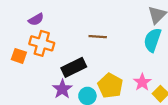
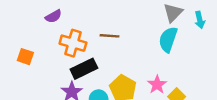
purple semicircle: (36, 19) -> (53, 16), moved
orange cross: (42, 43) -> (73, 43), moved

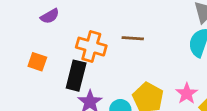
purple semicircle: (53, 16) -> (50, 16), moved
black rectangle: (84, 69) -> (76, 76), moved, turned -50

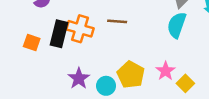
black rectangle: (76, 76) -> (59, 34), moved

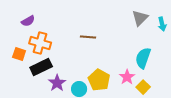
cyan semicircle: (177, 25) -> (143, 58), moved
orange cross: (80, 29) -> (40, 43), moved
black rectangle: (59, 34) -> (41, 67), moved, turned 50

